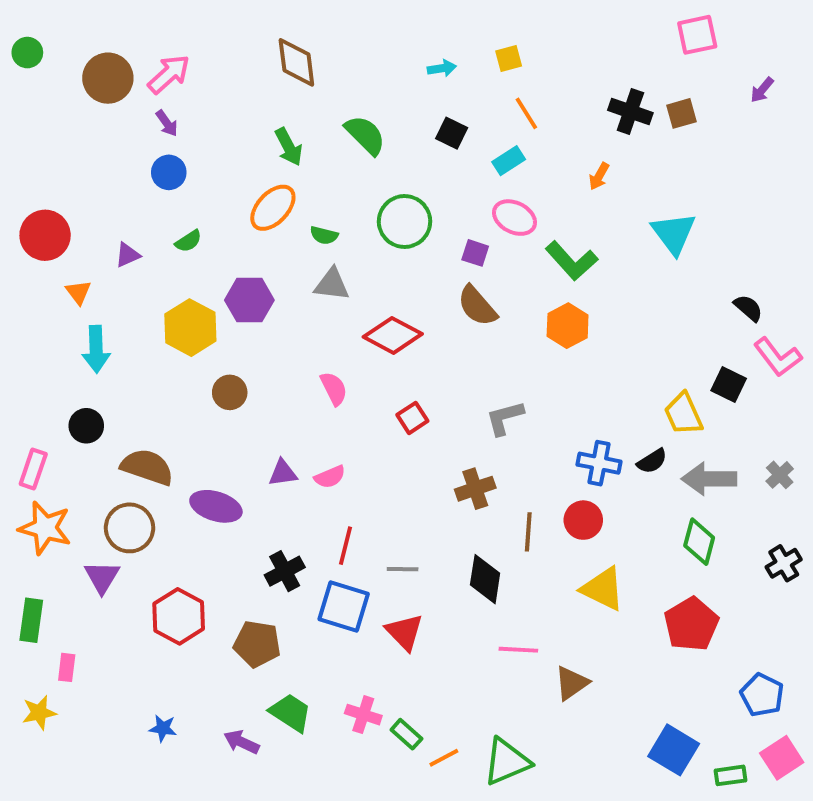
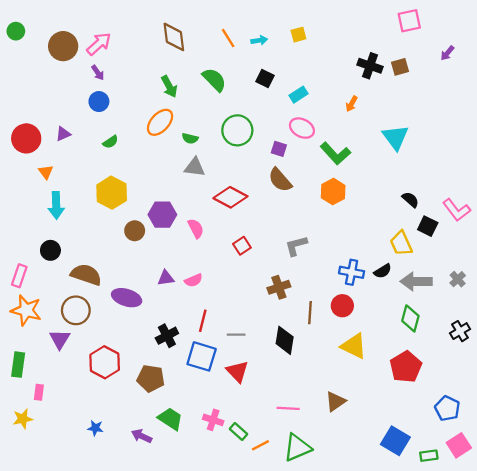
orange line: (526, 113) -> (228, 38), moved
purple triangle: (128, 255) -> (63, 134), moved
purple hexagon: (249, 300) -> (162, 215), moved
black semicircle: (748, 308) -> (410, 200), moved
pink line: (518, 650) -> (288, 408), moved

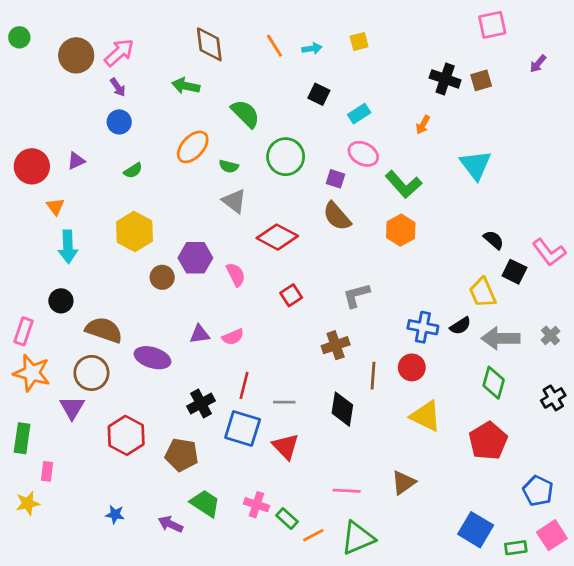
green semicircle: (214, 80) -> (245, 114), moved
green arrow: (169, 87) -> (186, 86), moved, turned 130
gray triangle: (195, 167) -> (234, 201), turned 30

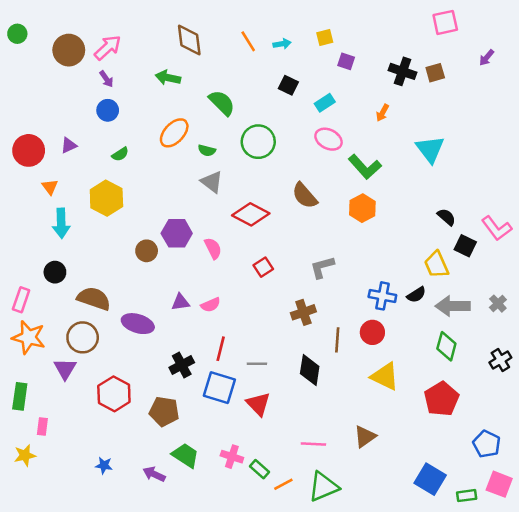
purple square: (336, 179) -> (346, 61), moved
yellow hexagon: (134, 232) -> (106, 198), moved
pink square: (552, 535) -> (499, 484), turned -36

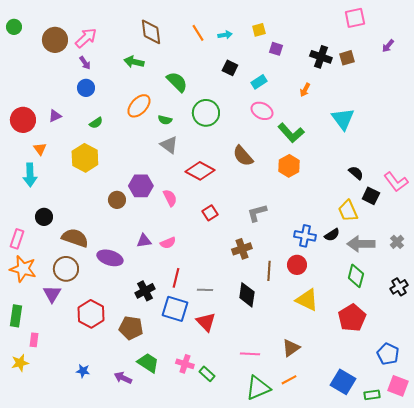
cyan arrow: (61, 223) -> (30, 175), moved
orange line: (283, 484) -> (289, 380), moved

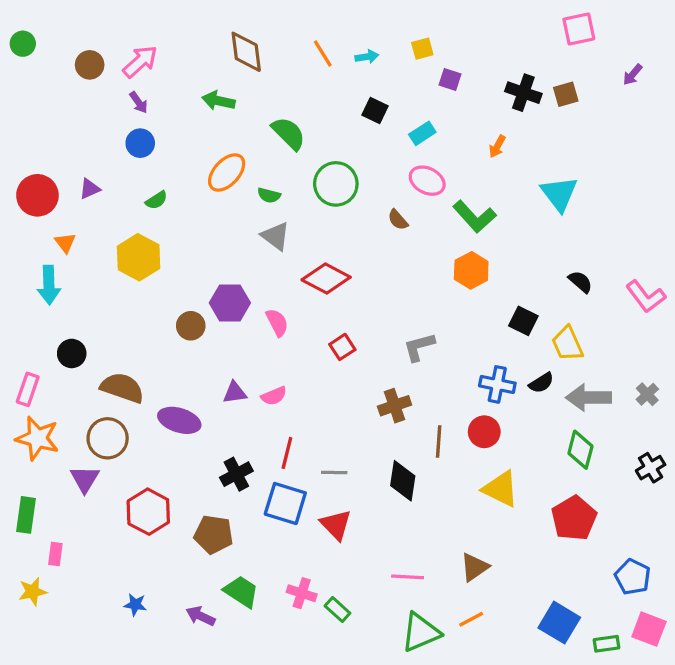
brown circle: (55, 40) -> (90, 65), size x0.7
brown semicircle: (243, 156) -> (398, 220), moved, size x0.6
black square: (371, 196) -> (523, 321), moved

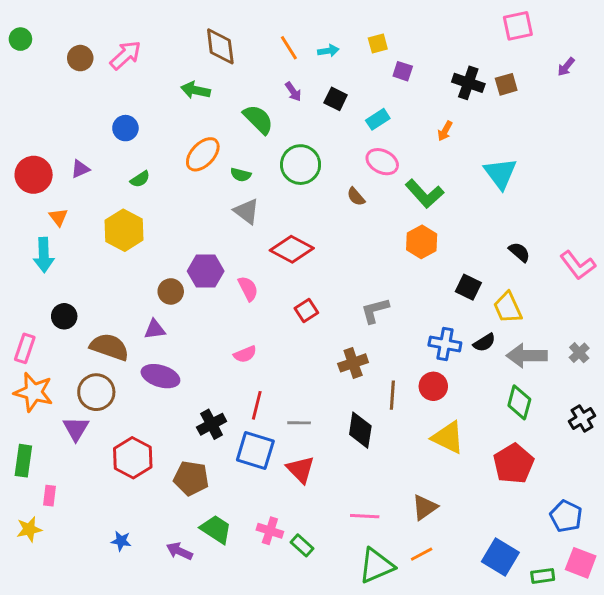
purple arrow: (139, 102) -> (293, 92), moved
purple triangle: (235, 393) -> (155, 329), moved

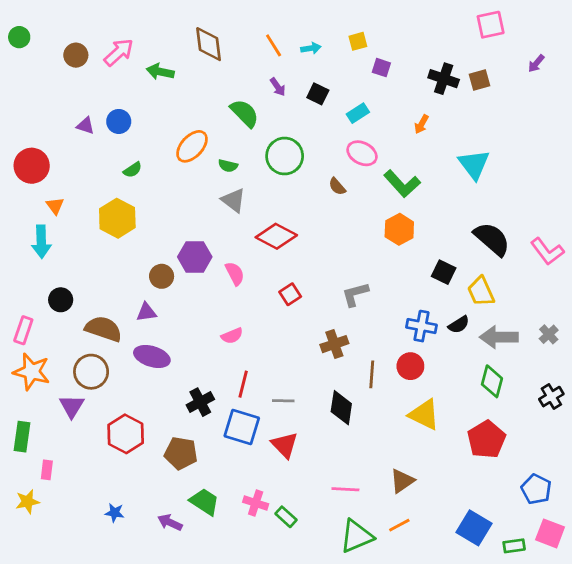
green arrow: (195, 90) -> (160, 72), moved
purple triangle: (80, 169) -> (86, 126), moved, turned 42
black semicircle: (519, 252) -> (492, 239), size x1.8

